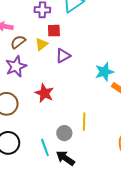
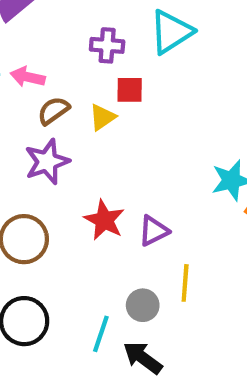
purple triangle: (63, 56) -> (154, 231), moved
cyan line: (45, 148) -> (101, 334), turned 36

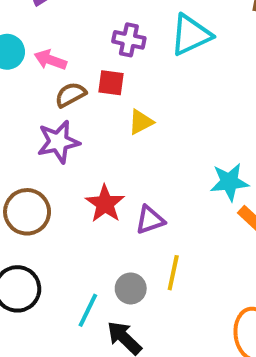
red square: (130, 90) -> (111, 83), moved
yellow triangle: (102, 117) -> (141, 122), moved

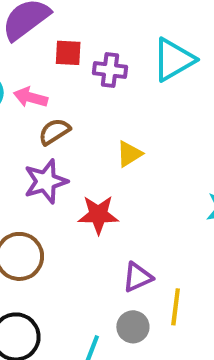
red square: (111, 83) -> (68, 53), moved
red star: (105, 204) -> (98, 215), moved, turned -30
purple triangle: (150, 220) -> (137, 277), moved

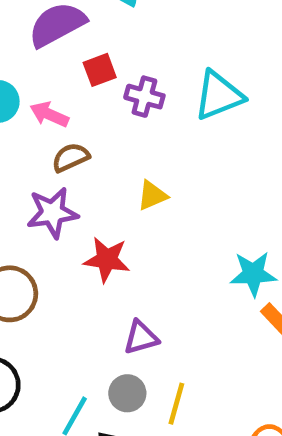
red square: (68, 53) -> (100, 70), turned -32
yellow line: (176, 307) -> (176, 404), moved

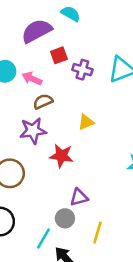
gray circle: (127, 393) -> (65, 218), moved

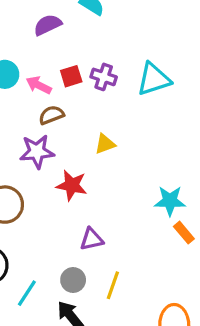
purple semicircle: (37, 31) -> (48, 25), size x0.7
red square: (59, 55) -> (71, 76), moved
gray circle: (65, 218) -> (73, 280), moved
cyan line: (43, 238) -> (27, 293), moved

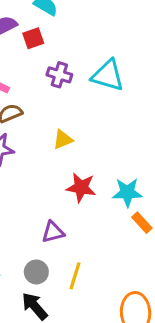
red square: (71, 76) -> (33, 38), moved
cyan triangle: (154, 79) -> (108, 75), turned 36
red star: (72, 185) -> (81, 187), moved

